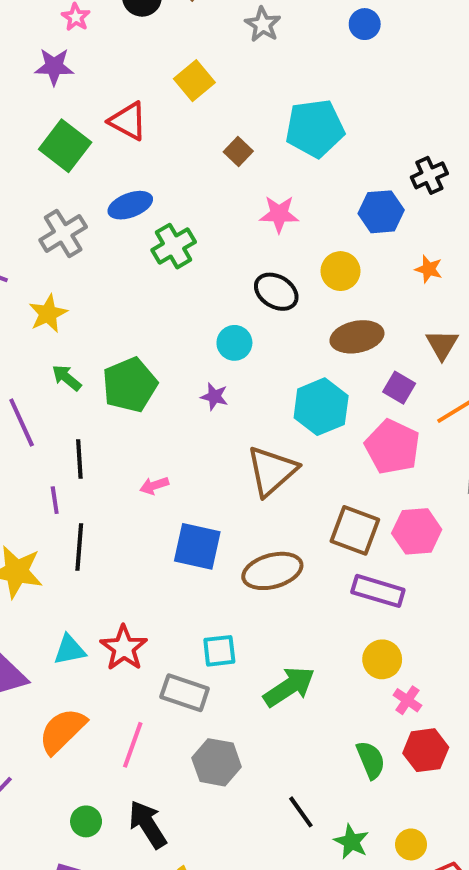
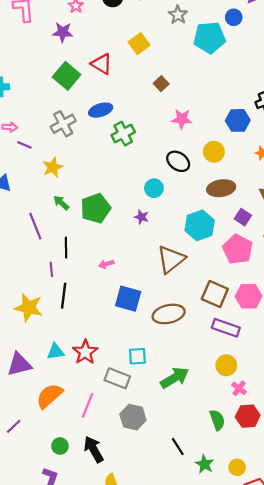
cyan pentagon: (315, 128) -> (209, 38), moved

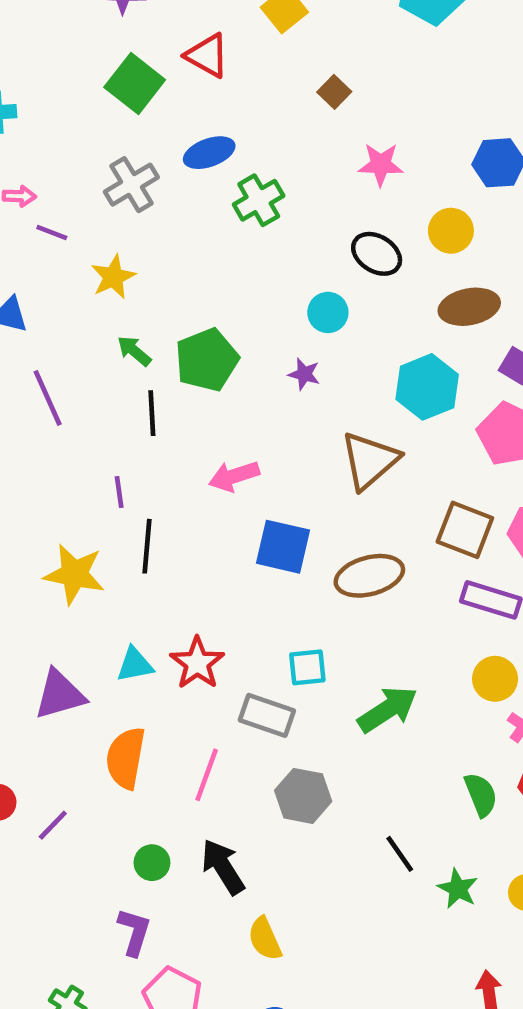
purple line: (35, 226) -> (48, 398), moved
black line: (66, 248) -> (152, 413), moved
pink arrow: (106, 264) -> (234, 476), size x1.5
orange semicircle: (49, 396) -> (126, 758), turned -36

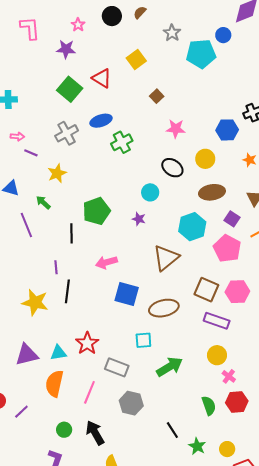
green arrow: (134, 351) -> (43, 202), moved
cyan triangle: (135, 665) -> (58, 353), moved
cyan square: (307, 667) -> (143, 340), moved

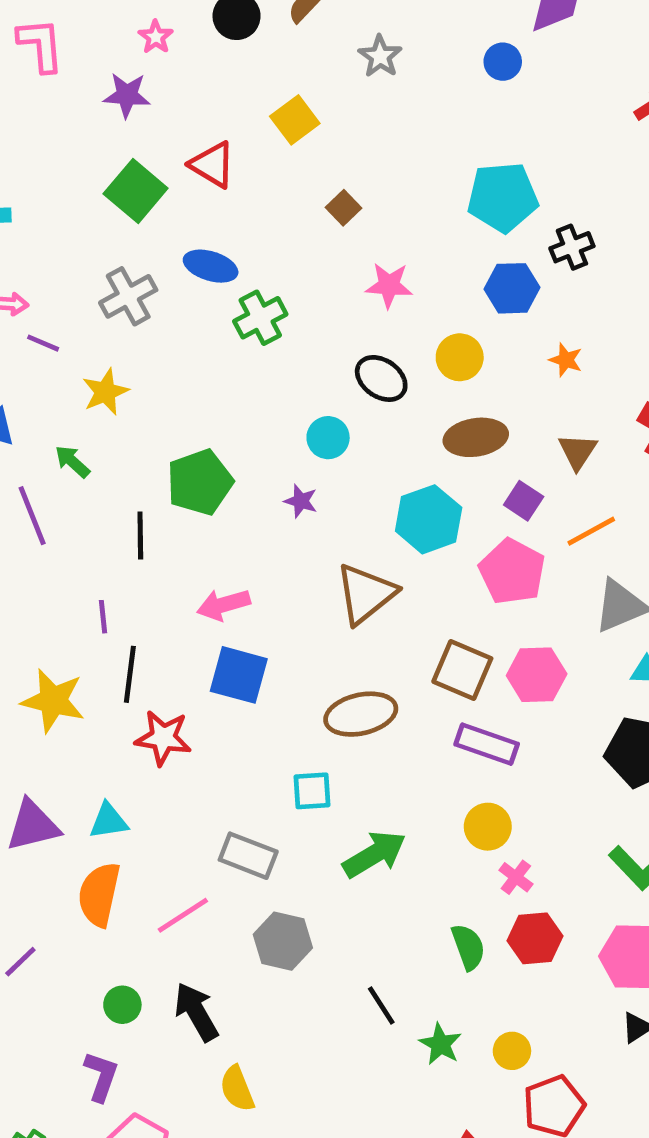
cyan pentagon: (201, 54) -> (503, 197), moved
blue ellipse: (101, 121) -> (211, 266), turned 35
blue square: (127, 294) -> (239, 675), moved
red star: (87, 343) -> (163, 738), moved, turned -30
pink line: (89, 392) -> (183, 915), turned 35

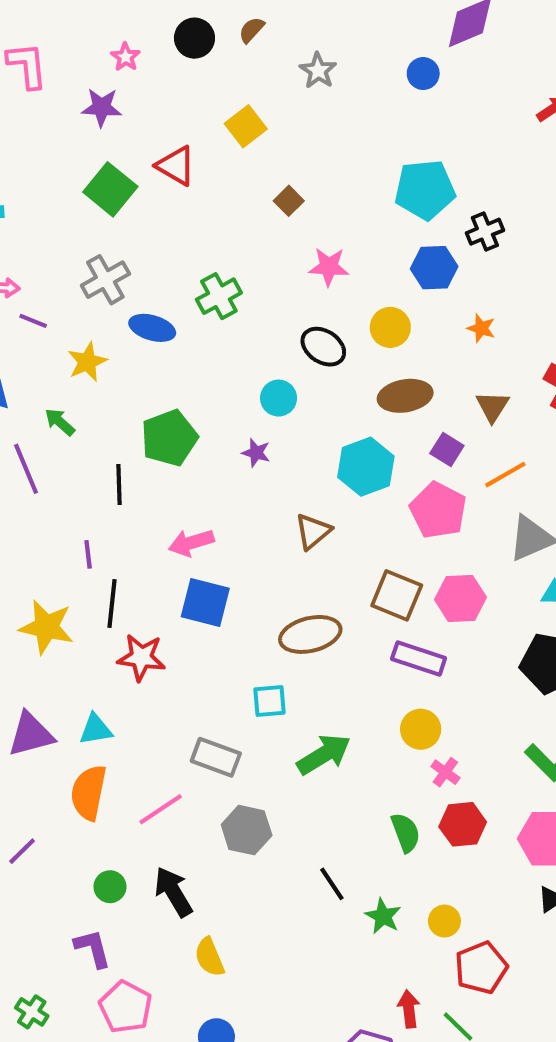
blue ellipse: (211, 266) -> (152, 328), moved
brown triangle: (366, 594) -> (313, 531), size x0.7
purple L-shape: (101, 1076) -> (93, 948), turned -33

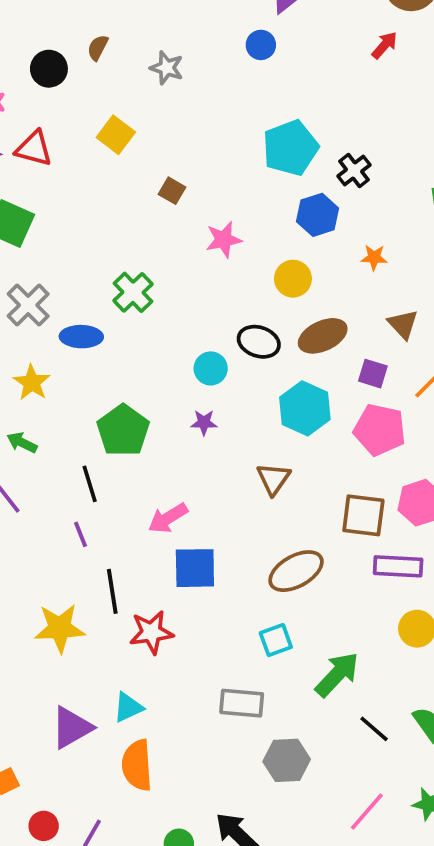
red triangle: (176, 166) -> (34, 148), moved
black ellipse: (323, 347) -> (259, 342), moved
purple line: (88, 554) -> (81, 534), moved
pink line: (161, 809) -> (367, 811), moved
black line: (332, 884) -> (374, 729), moved

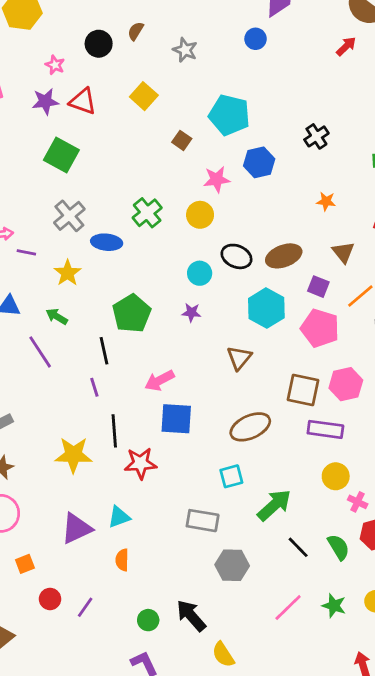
cyan pentagon: (290, 148) -> (229, 115), moved, turned 30
blue hexagon: (318, 215) -> (259, 162), moved
yellow circle: (293, 279) -> (200, 215), moved
orange semicircle: (137, 765) -> (122, 560), size x0.6

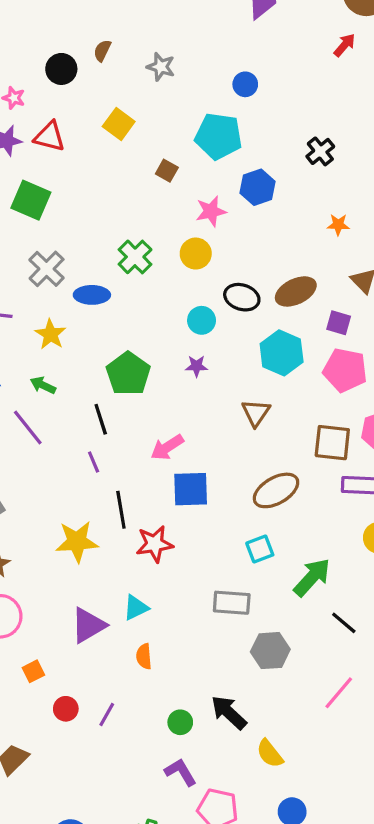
blue circle: (256, 39) -> (245, 84), moved

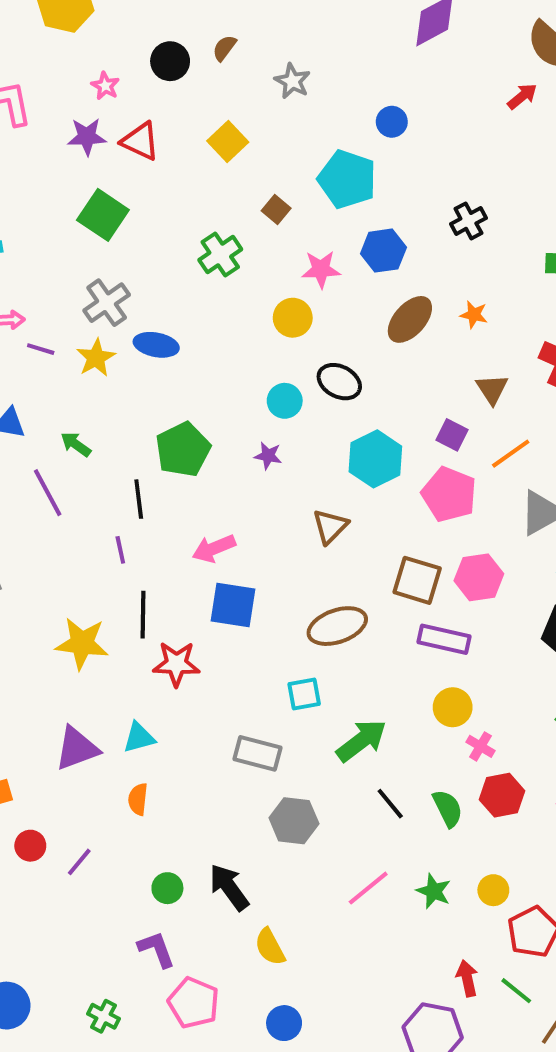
green cross: (135, 257) -> (220, 255), moved
brown ellipse: (296, 291) -> (410, 319), moved, turned -33
yellow star: (51, 334) -> (96, 358), moved

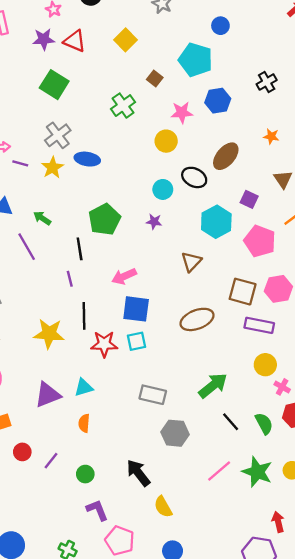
brown ellipse: (410, 319) -> (226, 156), moved
purple square: (452, 435) -> (249, 199), moved
cyan square: (304, 694) -> (137, 341), moved
green circle: (167, 888) -> (85, 474), moved
green star: (434, 891) -> (257, 472), size x1.5

